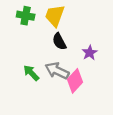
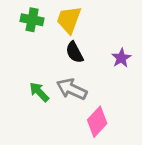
purple star: (90, 53) -> (121, 58), moved
pink diamond: (75, 81) -> (97, 122), moved

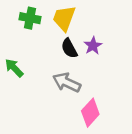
purple star: (121, 58) -> (93, 46), moved
green arrow: (39, 92) -> (14, 68), moved

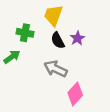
green cross: (30, 18) -> (25, 33), moved
green arrow: (14, 68) -> (12, 57), turned 98

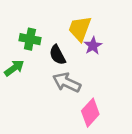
yellow trapezoid: (53, 15) -> (80, 29), moved
black semicircle: (58, 40) -> (57, 55), moved

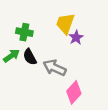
black semicircle: (57, 55) -> (30, 57), moved

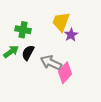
black semicircle: (30, 57) -> (28, 53), turned 56
pink diamond: (74, 92) -> (65, 73), moved

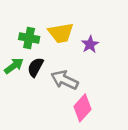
yellow trapezoid: (61, 22) -> (61, 33), moved, turned -120
pink diamond: (65, 73) -> (82, 108), moved

